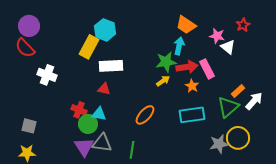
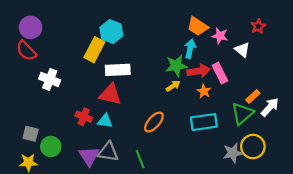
pink star: (217, 36) -> (220, 36), moved
red triangle: (104, 89) -> (110, 94), size x1.6
green circle: (88, 124) -> (51, 146), moved
green line: (132, 150) -> (140, 159), turned -30

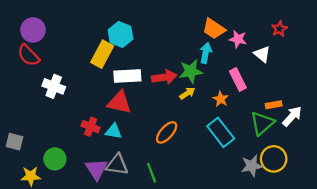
red arrow: (199, 71) -> (164, 77), moved
orange rectangle: (253, 96) -> (274, 105), turned 32
cyan rectangle: (204, 122) -> (221, 132), turned 60
gray square: (31, 134) -> (15, 142), moved

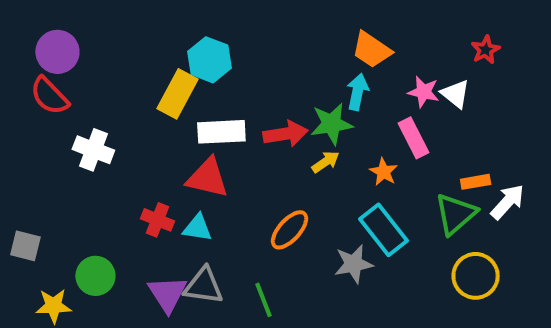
pink star: (238, 39) -> (424, 92), moved
gray star: (252, 166) -> (354, 264), moved

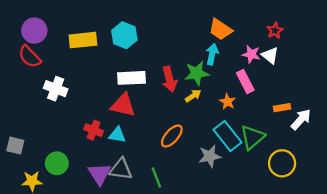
red star: (486, 50) -> (275, 31), moved
yellow rectangle: (177, 94) -> (83, 40), moved, turned 56
red arrow: (286, 134) -> (169, 79), turned 85
green triangle: (456, 214) -> (252, 137), moved

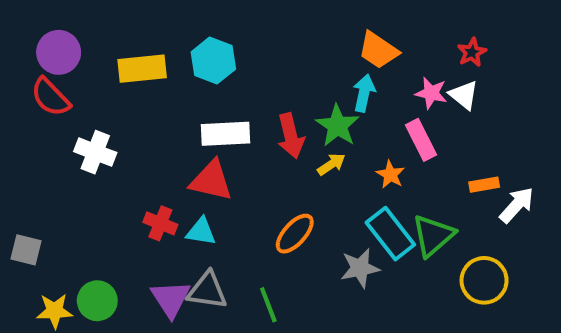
green star: (197, 73) -> (338, 126), turned -30
green circle: (57, 163) -> (97, 301), moved

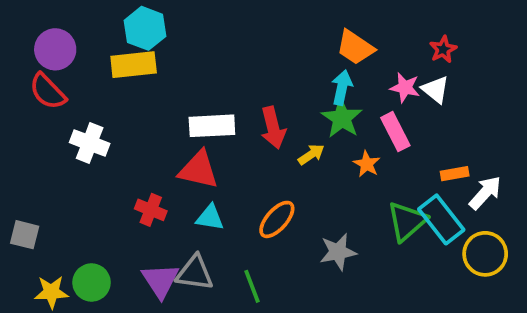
cyan hexagon: (213, 60) -> (145, 28), moved
green star: (338, 126) -> (342, 118), moved
cyan triangle: (201, 232) -> (210, 218), moved
cyan rectangle: (390, 234) -> (441, 219), moved
yellow circle: (484, 280) -> (485, 254), moved

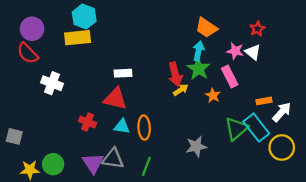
white rectangle: (212, 126) -> (123, 73), size x0.7
red arrow: (273, 128) -> (175, 74), moved
orange ellipse: (277, 219) -> (144, 128), moved, turned -45
green line: (252, 286) -> (146, 166), turned 42

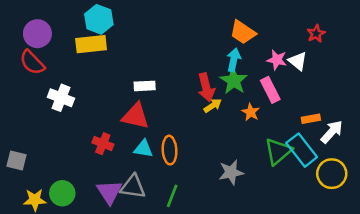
red star: (257, 29) -> (316, 34), moved

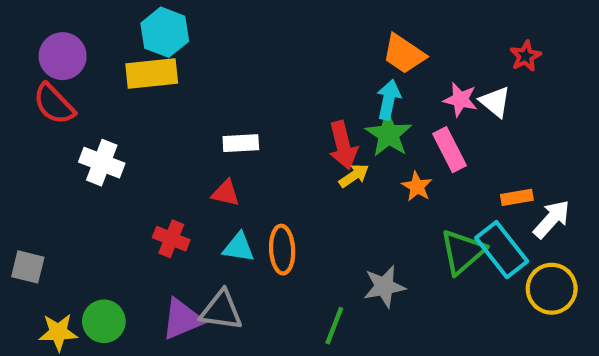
red triangle: (136, 116) -> (226, 193), size x0.6
purple triangle: (109, 192) -> (182, 319), turned 40
green line: (172, 196) -> (334, 326), moved

